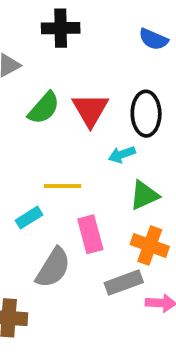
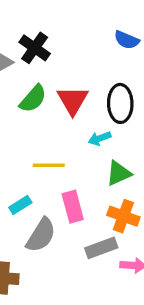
black cross: (61, 28) -> (35, 48), moved, turned 36
cyan rectangle: (29, 218) -> (20, 205), moved

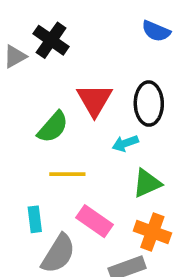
green semicircle: (33, 99) -> (53, 127), moved
cyan rectangle: (20, 205) -> (35, 219), turned -65
pink rectangle: (73, 207) -> (94, 221), turned -40

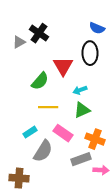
black ellipse: (149, 104) -> (90, 53), moved
green triangle: (147, 183) -> (82, 110), moved
cyan rectangle: (35, 219) -> (30, 132), turned 64

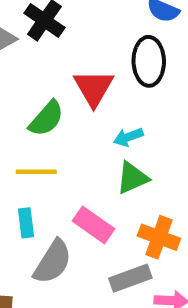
yellow line: (48, 107) -> (36, 172), moved
cyan rectangle: (30, 132) -> (26, 223), turned -64

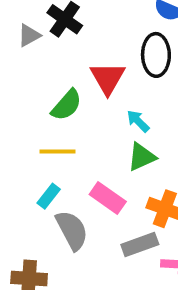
cyan arrow: (128, 137) -> (138, 121), turned 65
cyan rectangle: (26, 223) -> (49, 196), turned 45
gray semicircle: (53, 262) -> (72, 230), turned -60

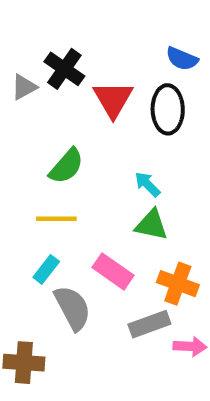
red triangle: (108, 78) -> (113, 99), moved
green triangle: (142, 157) -> (151, 225), turned 36

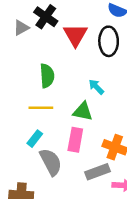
green semicircle: (66, 166) -> (47, 76), turned -45
green triangle: (151, 225) -> (83, 111), moved
pink rectangle: (113, 271) -> (75, 140), turned 65

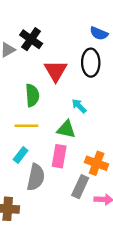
red triangle: (75, 35) -> (56, 71), moved
gray semicircle: (51, 162) -> (36, 177), turned 40
gray rectangle: (97, 172) -> (80, 187), turned -45

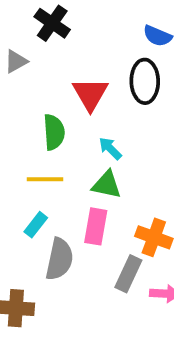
black cross: (31, 39) -> (52, 23), moved
cyan arrow: (79, 106) -> (110, 148), moved

